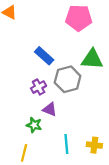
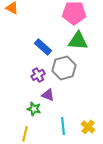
green triangle: (92, 59) -> (78, 41), moved
yellow cross: (94, 145) -> (88, 127), turned 32

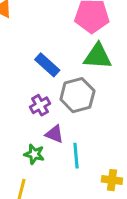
cyan line: (63, 126) -> (76, 156), moved
yellow cross: (88, 127) -> (112, 180), turned -32

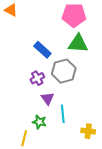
purple triangle: (54, 134) -> (48, 99), turned 32
green star: (34, 154) -> (39, 122), moved

